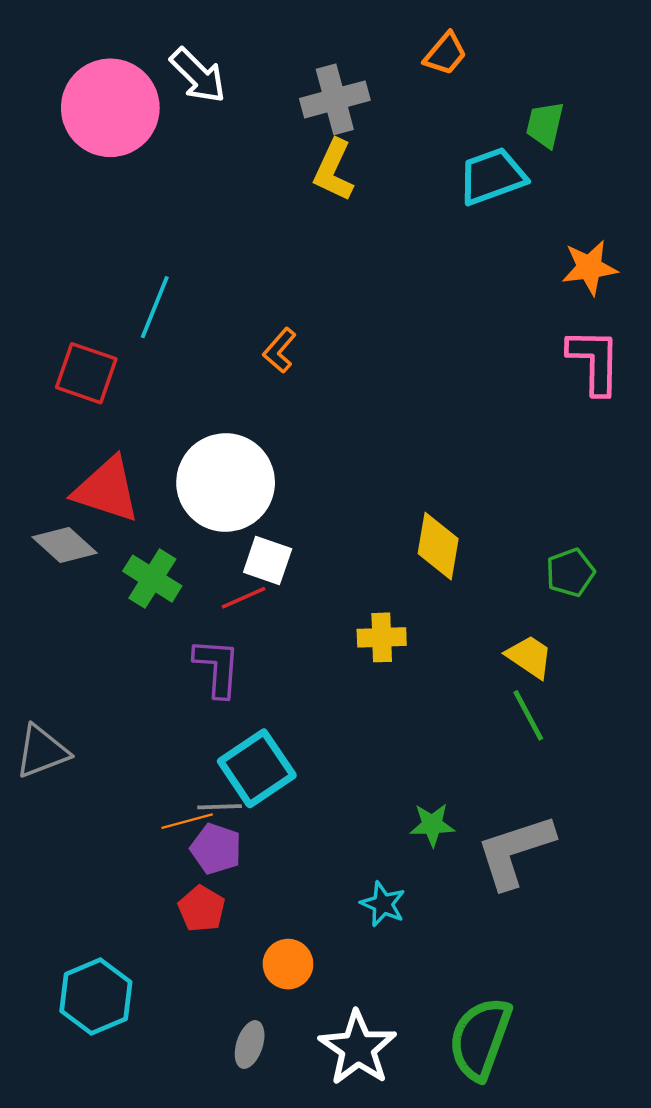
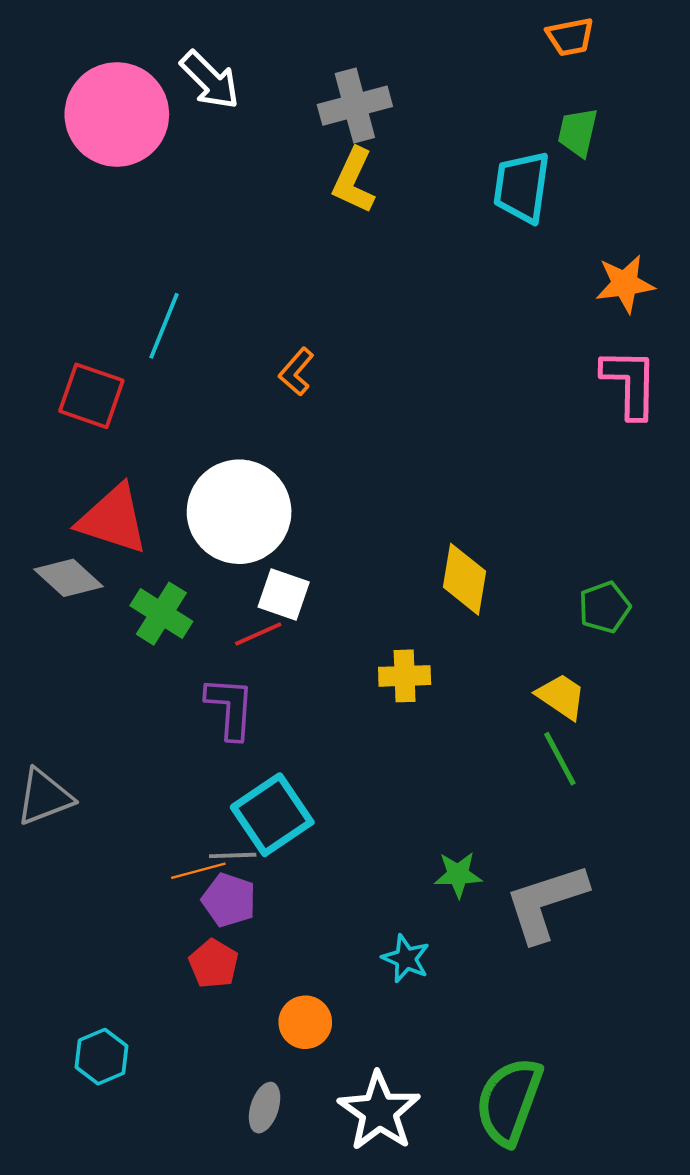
orange trapezoid: (445, 54) -> (570, 37), moved, turned 39
cyan trapezoid: (492, 176) -> (522, 187), turned -62
cyan hexagon: (96, 996) -> (102, 1057), size x0.7

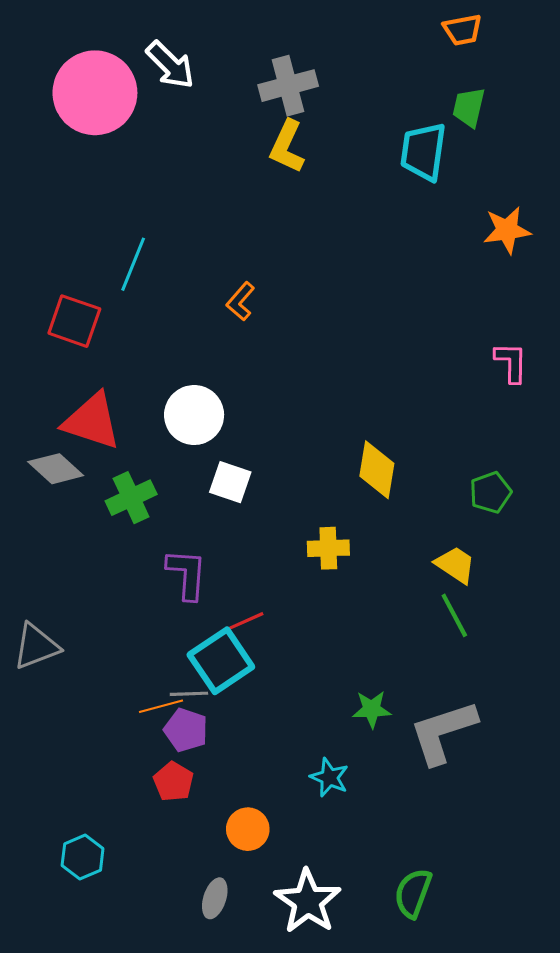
pink L-shape: (630, 383) -> (511, 362), moved, size x0.7
white circle: (239, 512) -> (194, 415), size x0.7
green cross: (161, 614) -> (131, 498), turned 33
red line: (258, 634) -> (245, 622), moved
green semicircle: (509, 1101) -> (413, 893), size x0.7

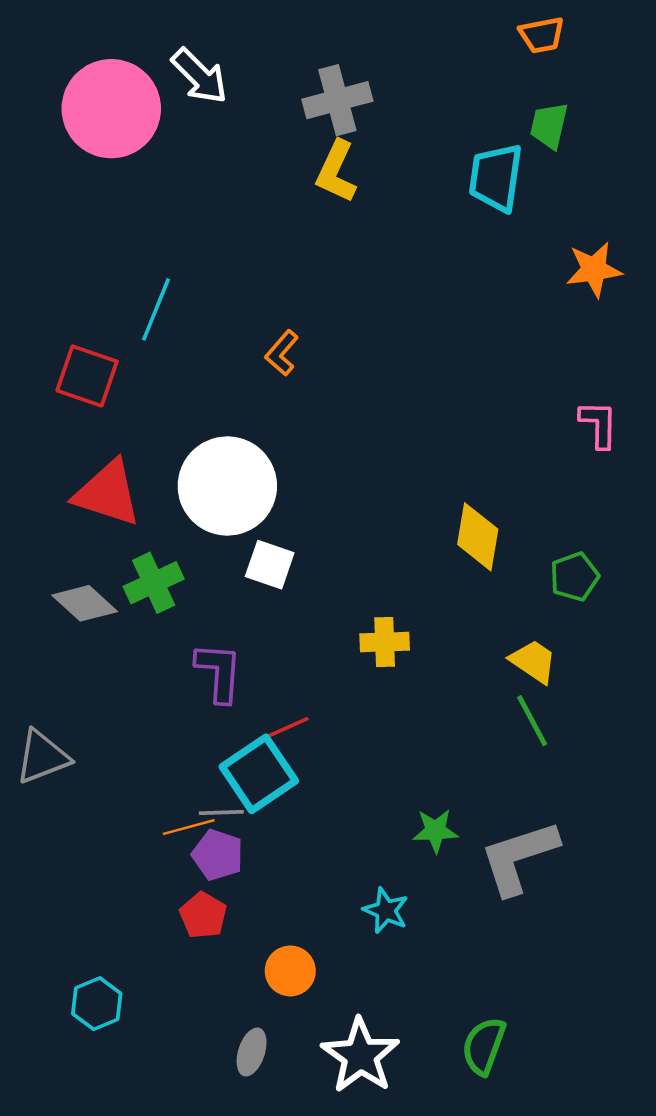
white circle: (194, 415) -> (227, 486), size x1.4
gray diamond: (56, 469) -> (85, 603), moved
yellow diamond: (377, 470) -> (478, 537), moved

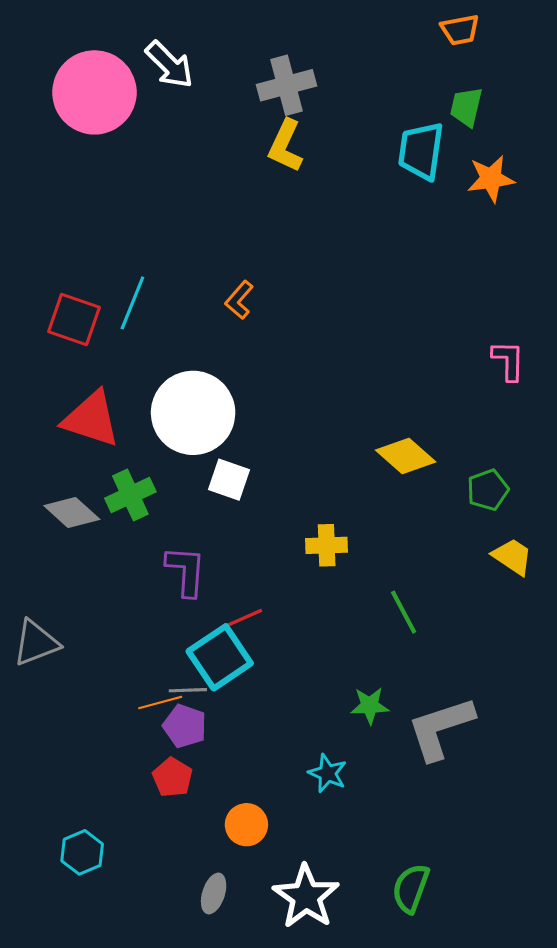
orange star: (594, 270) -> (491, 179), moved
cyan line: (156, 309) -> (132, 303), moved
yellow diamond: (478, 537) -> (406, 456), turned -58
yellow trapezoid: (533, 661) -> (512, 557), moved
green line: (532, 721) -> (404, 612), moved

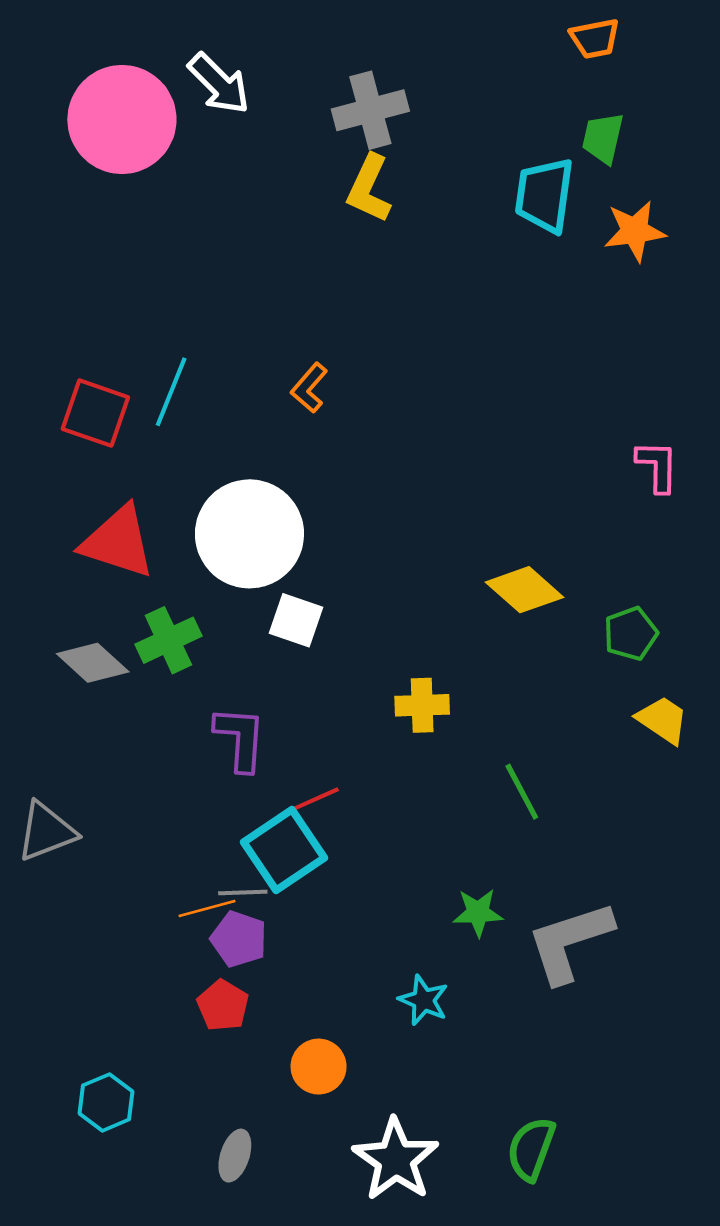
gray ellipse: (214, 893) -> (235, 1156), moved

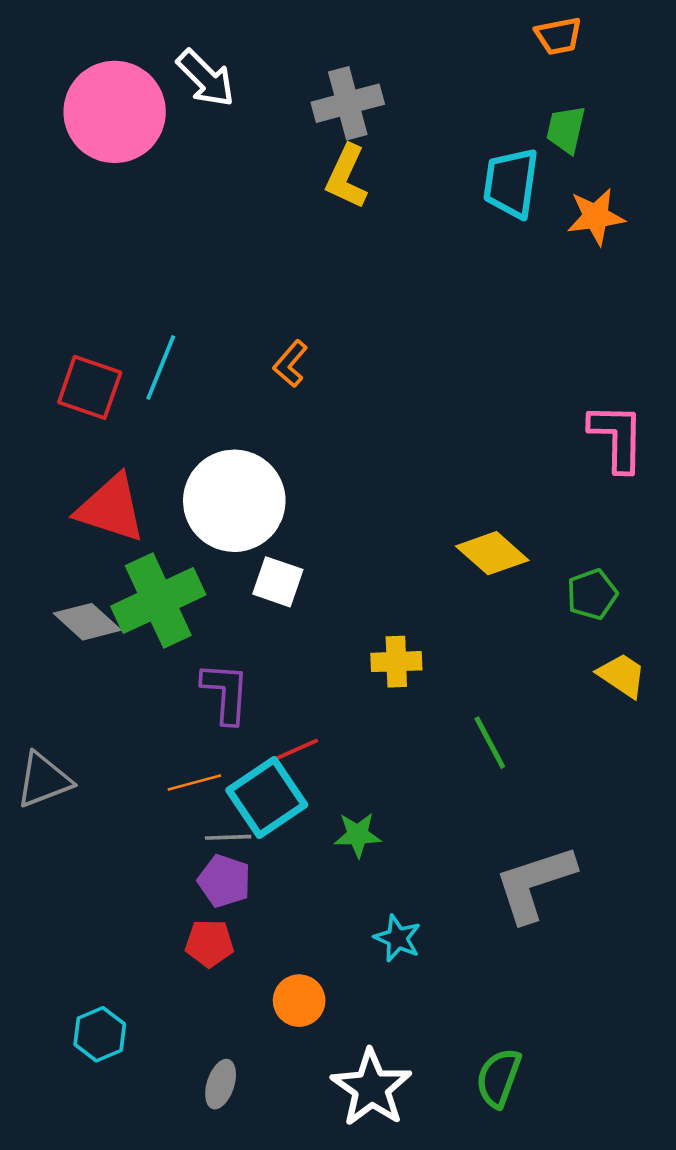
pink L-shape: (657, 466) -> (617, 437), size x1.4
green cross: (168, 640) -> (158, 601), size x1.5
orange line: (207, 908) -> (194, 782), moved
green star: (478, 912) -> (358, 835), moved
red pentagon: (223, 1005) -> (209, 943), turned -30

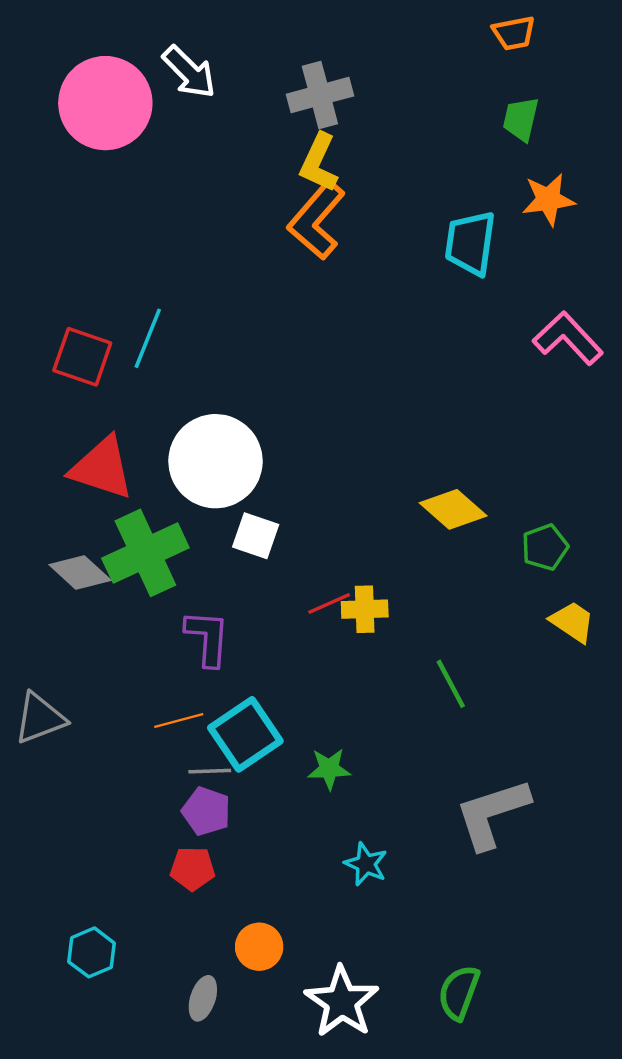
cyan trapezoid: (511, 183) -> (470, 243), moved
orange L-shape: (290, 364) -> (316, 220), moved, size x1.8
pink L-shape: (617, 437) -> (568, 338), moved, turned -44
red line: (295, 750) -> (329, 603), moved
orange circle: (299, 1001) -> (259, 947), moved

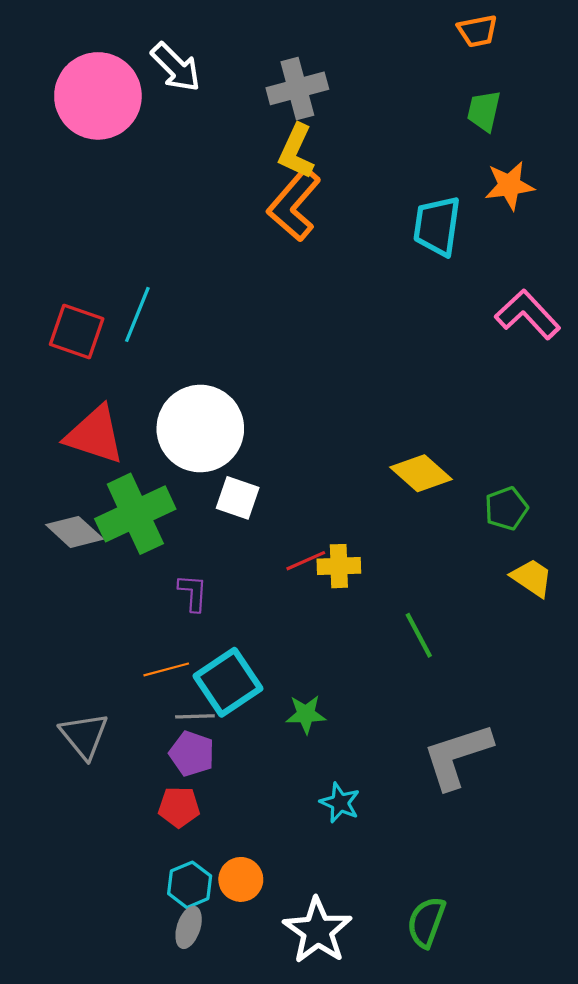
purple L-shape: (207, 638) -> (193, 593), size x0.7
gray triangle: (40, 718) -> (84, 736), moved, turned -48
cyan hexagon: (92, 952) -> (190, 885), moved

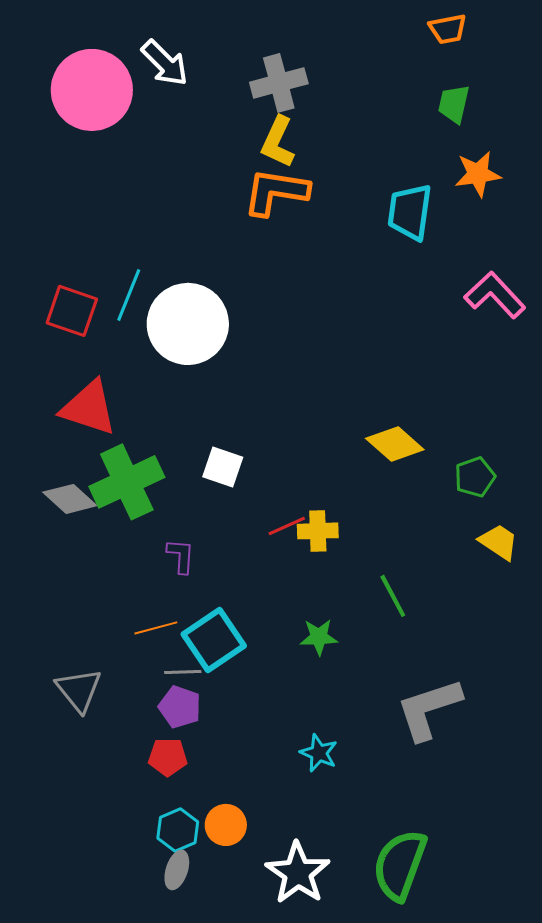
orange L-shape: (294, 205) -> (276, 192), turned 58
white circle: (200, 429) -> (188, 324), moved
green star: (306, 714) -> (319, 637), moved
green semicircle: (426, 922) -> (400, 865), size x1.5

